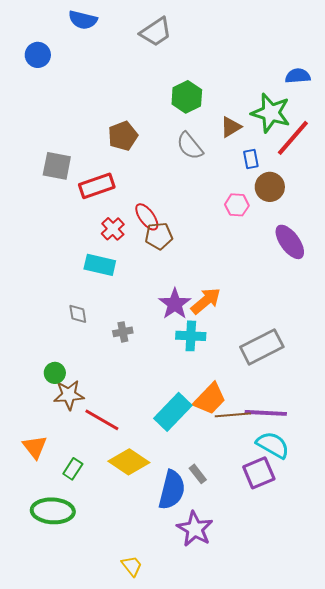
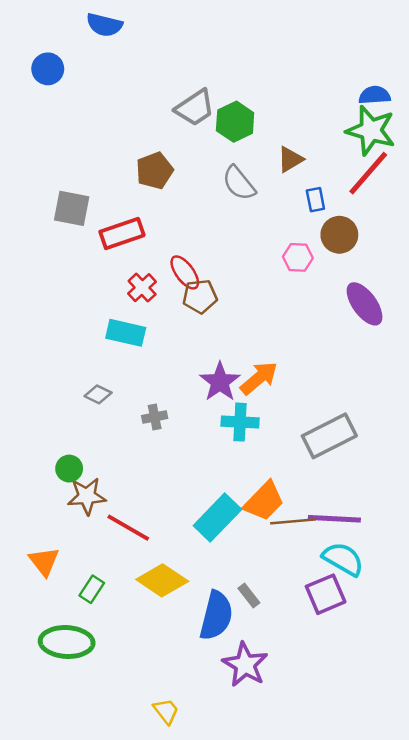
gray trapezoid: (156, 32) -> (195, 108), moved
green star: (271, 113) -> (371, 130), moved
gray diamond: (78, 314) -> (98, 394), turned -55

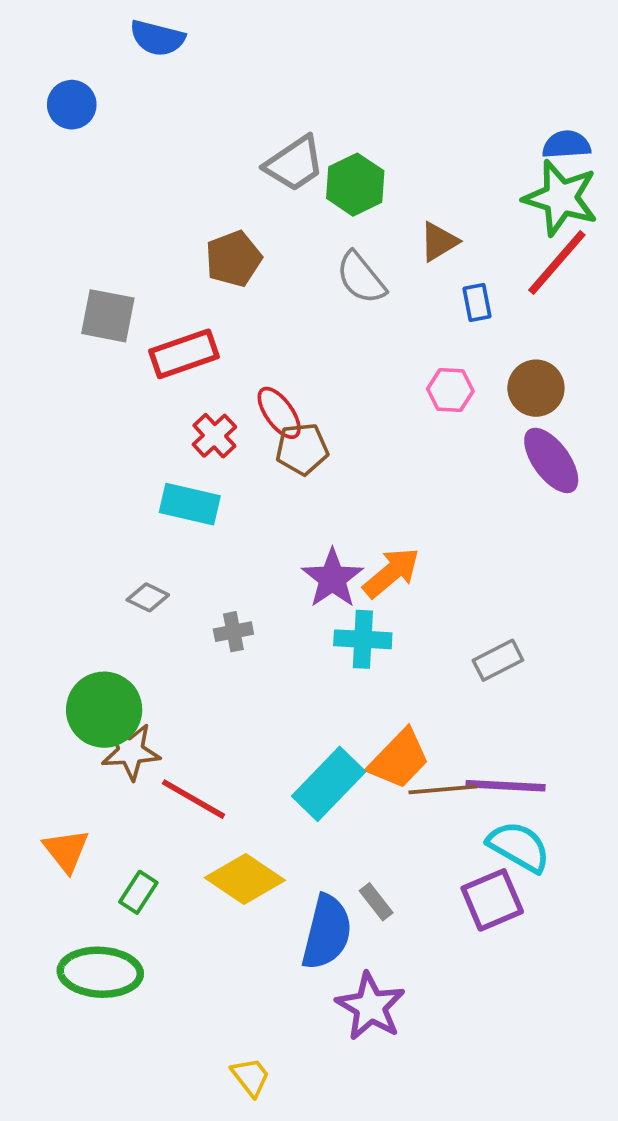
brown circle: (339, 235) -> (536, 388), moved
gray rectangle: (329, 436) -> (498, 660), size x0.6
green circle: (69, 469) -> (104, 710), size x1.8

